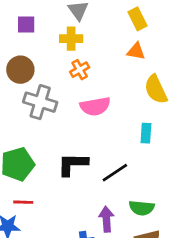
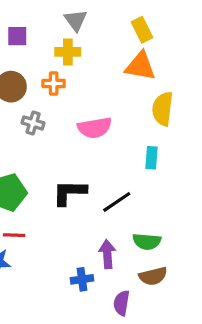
orange triangle: (136, 51) -> (140, 66), size x1.5
orange cross: (80, 70) -> (54, 83), moved, turned 30
yellow semicircle: (156, 89) -> (163, 109), turned 32
gray cross: (40, 102) -> (33, 123), size x0.6

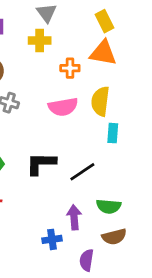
orange cross: (54, 83) -> (70, 68), moved
yellow semicircle: (163, 109) -> (100, 101), moved

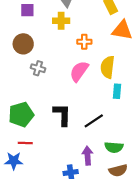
orange triangle: (103, 53) -> (122, 30), moved
pink semicircle: (63, 107) -> (79, 71), turned 135
black L-shape: (41, 163) -> (62, 115), turned 90

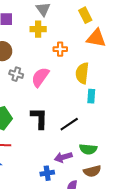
pink semicircle: (79, 71) -> (40, 77), moved
purple arrow: (87, 156) -> (63, 157), turned -102

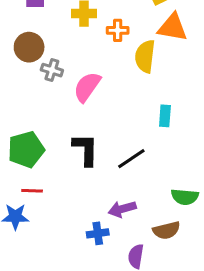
orange cross: (60, 49) -> (118, 30), moved
yellow semicircle: (82, 73) -> (145, 56), moved
gray cross: (16, 74) -> (52, 70), moved
green semicircle: (88, 149) -> (185, 197), moved

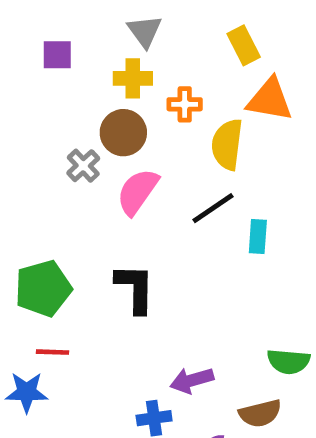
brown circle: (29, 47) -> (123, 133), moved
gray cross: (52, 70) -> (83, 166), turned 30
black line: (131, 159) -> (213, 208), moved

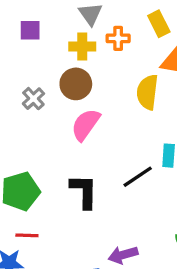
orange cross: (185, 104) -> (118, 38), moved
gray cross: (83, 166) -> (33, 99), moved
black line: (213, 208) -> (138, 177), moved

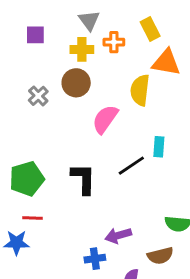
pink semicircle: (86, 125) -> (105, 119), moved

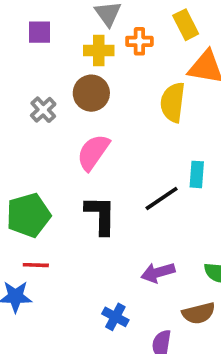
pink semicircle: (105, 119) -> (93, 152), moved
purple arrow: (118, 235) -> (158, 272), moved
blue cross: (95, 259) -> (115, 317), turned 36

